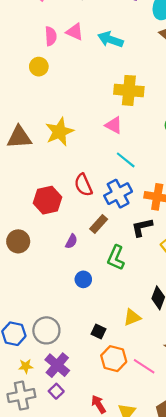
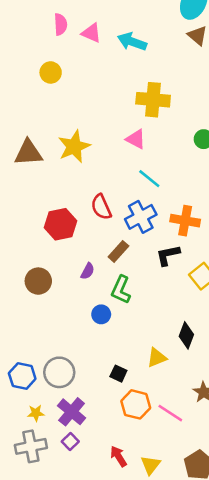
pink semicircle: (51, 36) -> (60, 24), moved
brown circle: (18, 241) -> (38, 281), moved
green L-shape: (116, 258) -> (121, 290), moved

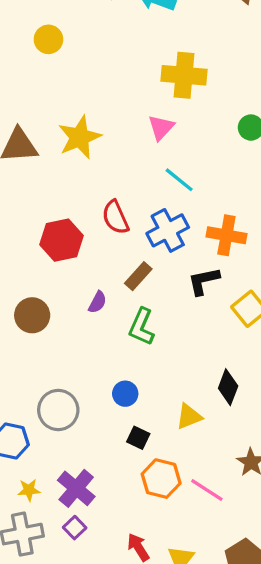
pink triangle: (136, 139) -> (161, 128), turned 45
blue circle: (101, 314) -> (125, 394), moved
gray circle: (59, 372) -> (58, 410), moved

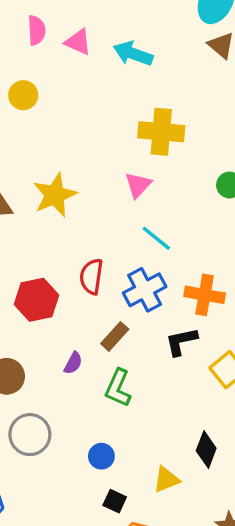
red semicircle: (115, 217) -> (91, 277), turned 32
gray circle: (58, 410) -> (30, 435), moved

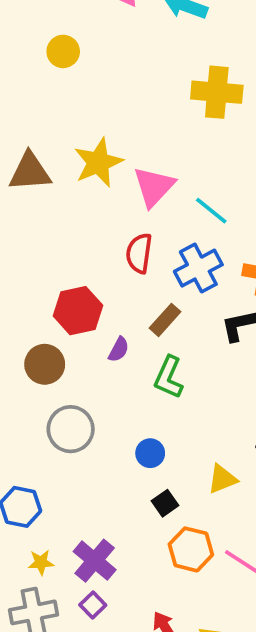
pink triangle: (138, 185) -> (154, 187), moved, size x1.4
red hexagon: (37, 300) -> (78, 311), moved
black square: (115, 501) -> (165, 503), turned 30

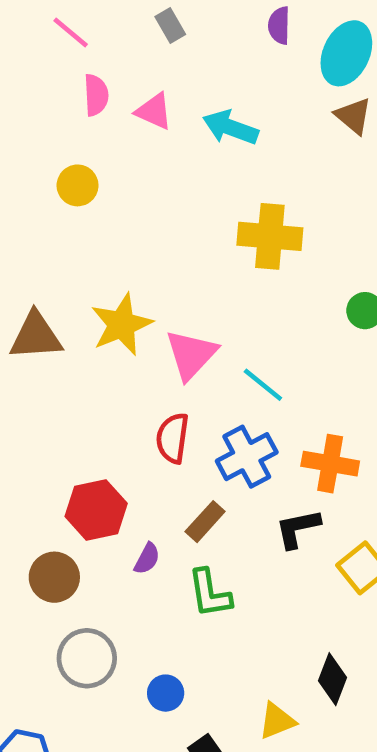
green L-shape: (169, 377) -> (210, 593), turned -33
blue circle: (150, 453) -> (166, 693), moved

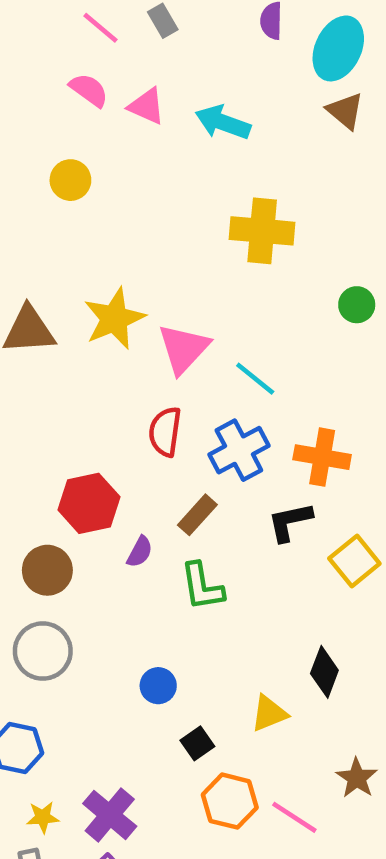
pink line: (71, 32) -> (100, 28), moved
pink semicircle: (96, 95) -> (89, 90), turned -51
gray circle: (87, 658) -> (43, 651), moved

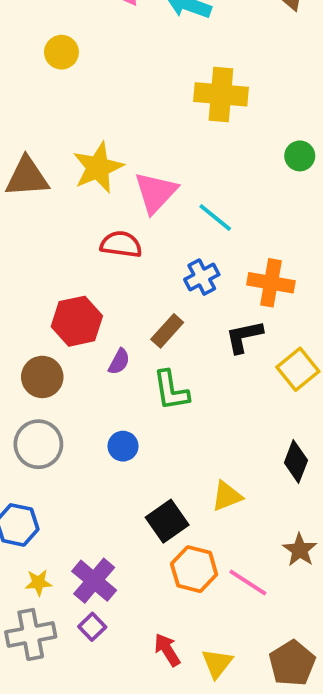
red semicircle: (165, 432) -> (121, 244), moved, turned 90
blue cross: (239, 450) -> (202, 277), size x0.7
black diamond: (324, 672) -> (296, 462), moved
blue circle: (158, 686) -> (123, 446), moved
black square: (197, 743) -> (167, 521), size x1.5

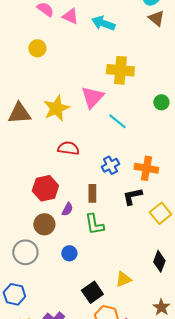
pink triangle: (156, 192) -> (92, 97), moved
cyan line: (215, 217) -> (117, 121), moved
brown rectangle: (167, 331) -> (92, 193), turned -42
brown circle: (42, 377) -> (44, 224), moved

